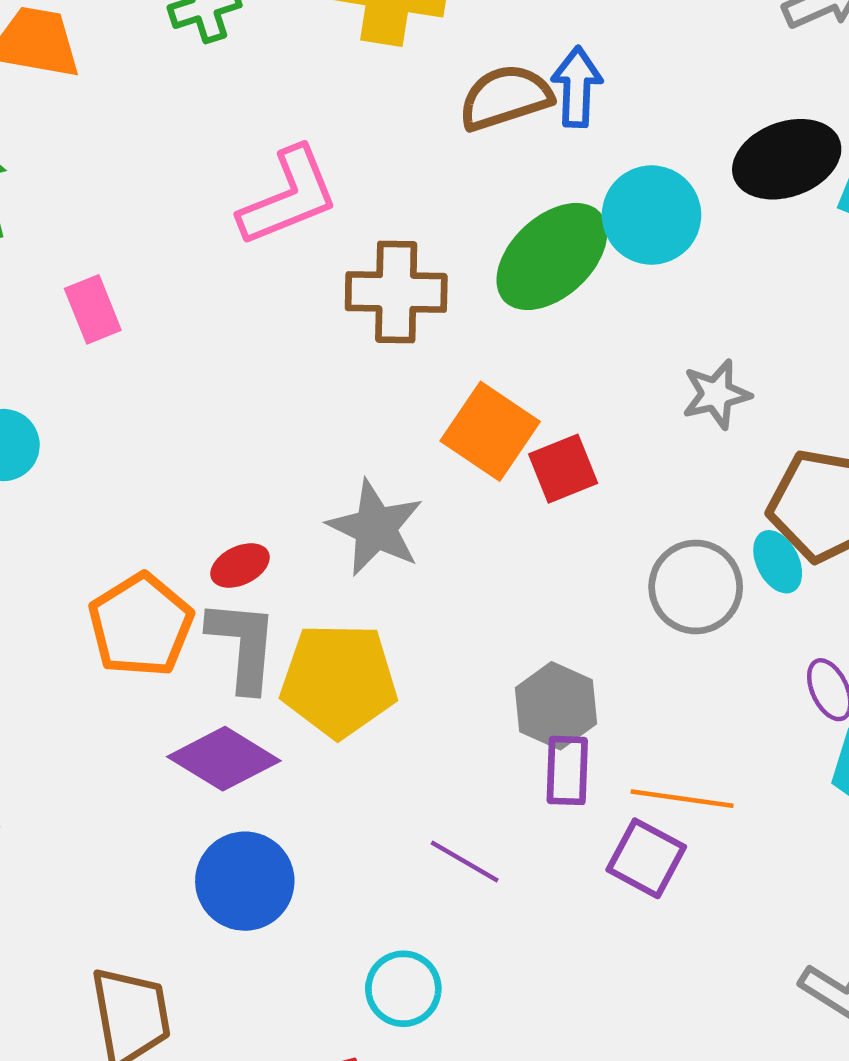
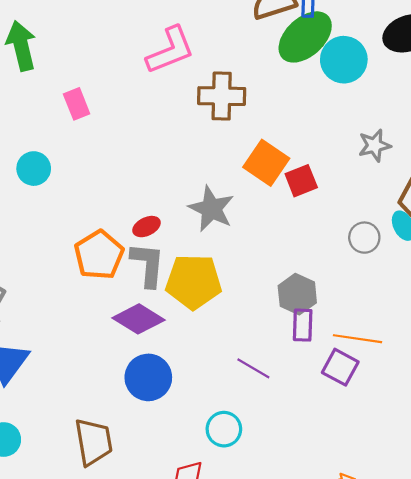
green ellipse: (552, 257) -> (305, 37), moved
gray circle: (696, 587) -> (364, 238), size x0.7

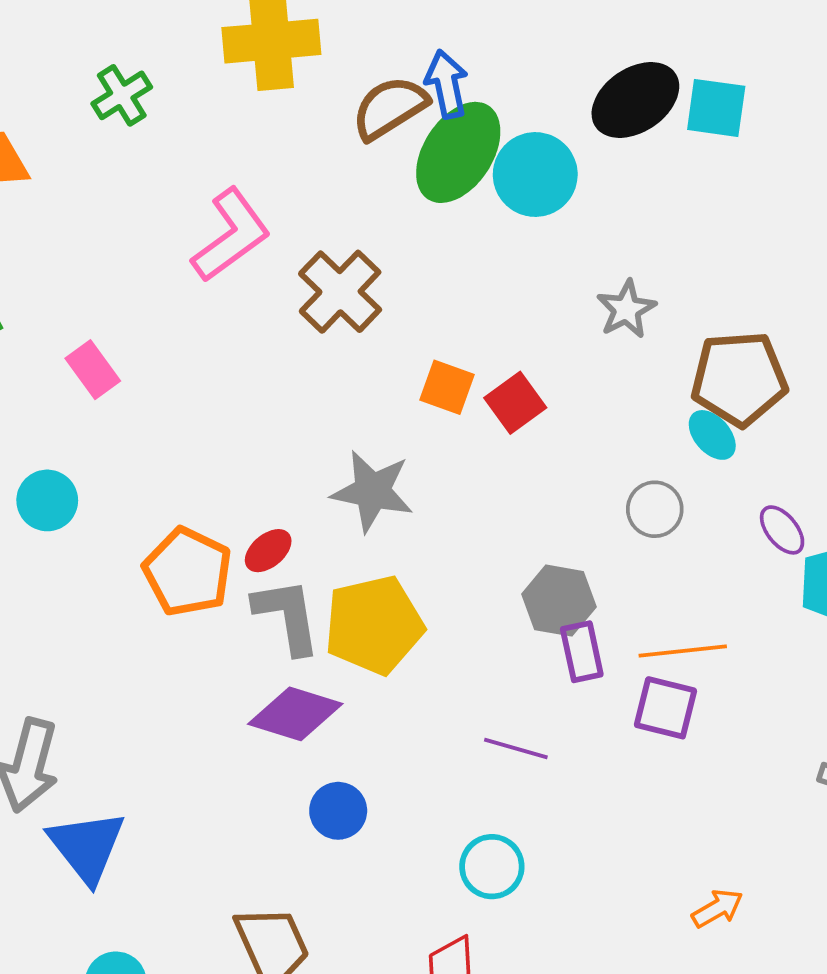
brown cross: (222, 96) -> (340, 292), turned -33
orange square: (266, 163) -> (447, 387), size x0.7
gray circle: (364, 238) -> (655, 509), moved
orange pentagon: (99, 255) -> (188, 572), moved
blue circle: (148, 377) -> (338, 811), size x0.7

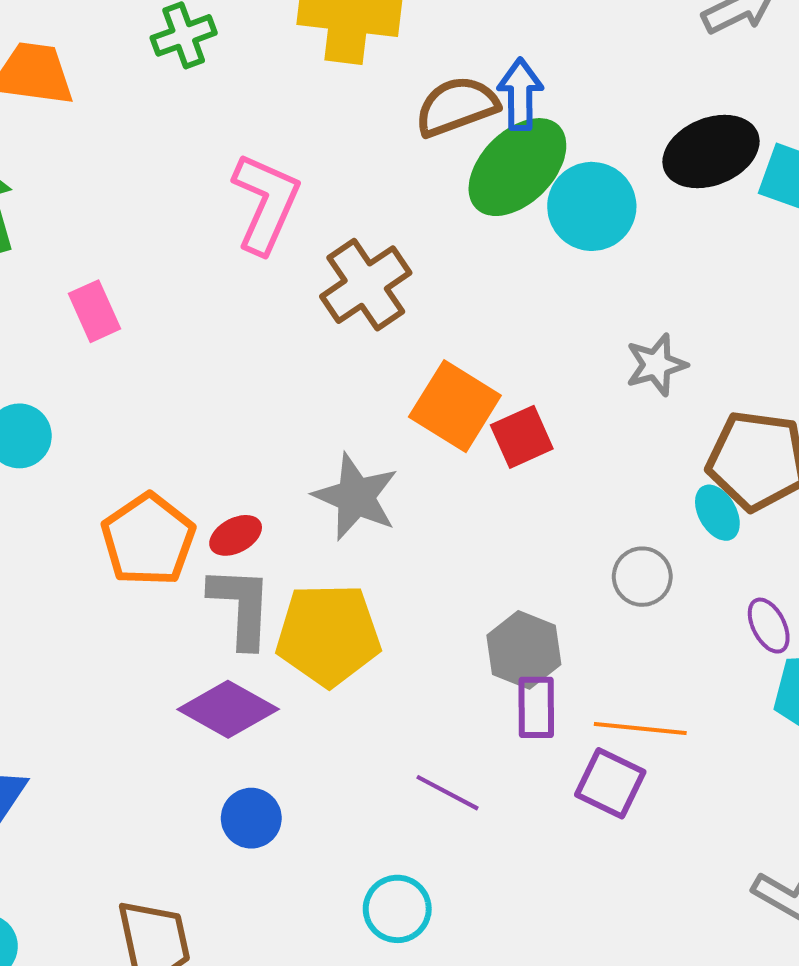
pink L-shape: (231, 235) -> (266, 203), turned -42
orange square: (447, 387) -> (455, 406), size x1.5

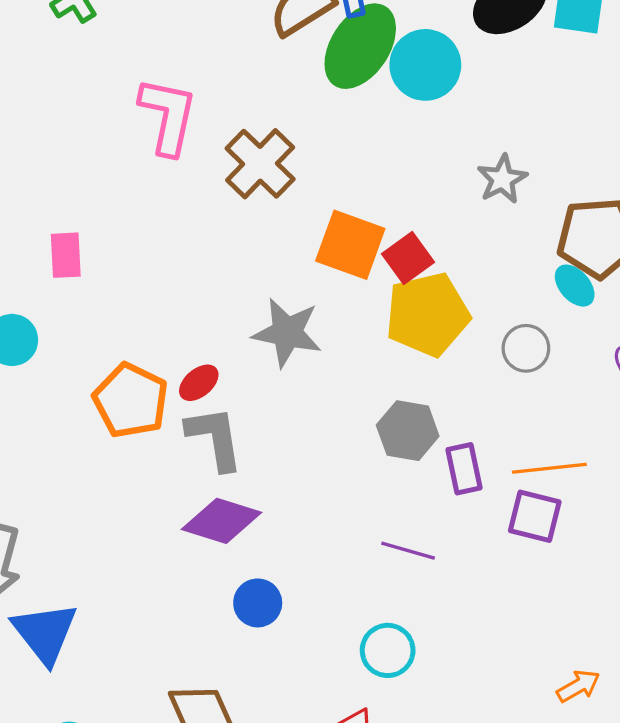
pink rectangle: (94, 311) -> (66, 255), moved, turned 33
yellow pentagon: (328, 635) -> (428, 314), moved
gray hexagon: (524, 650) -> (408, 431), moved

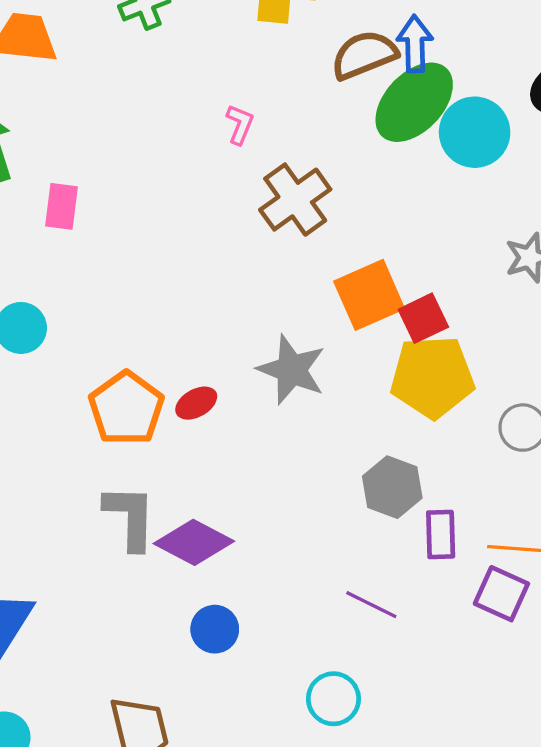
pink L-shape: (168, 116) -> (240, 124), moved, size x0.5
orange square: (350, 245) -> (369, 295), turned 36
pink rectangle: (66, 255) -> (61, 206), moved
gray L-shape: (215, 438) -> (130, 517), moved

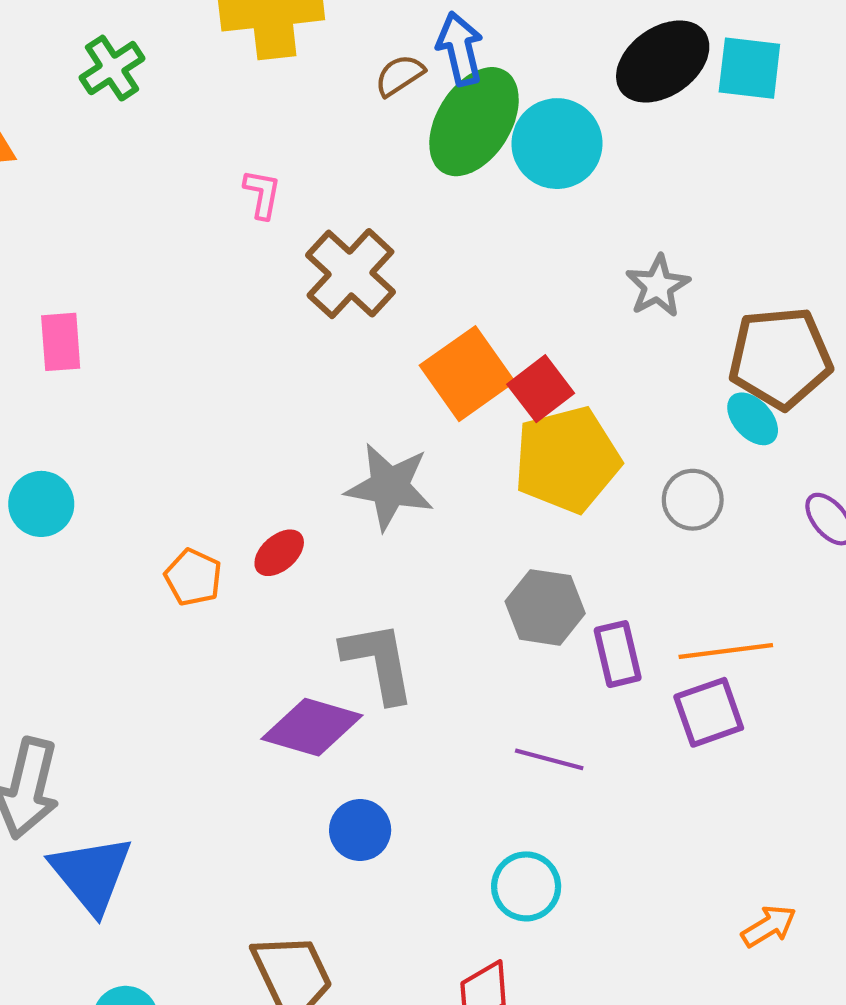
brown semicircle: (364, 55) -> (400, 75), size x0.6
orange pentagon: (126, 408) -> (193, 577), size x0.6
gray L-shape: (130, 517) -> (379, 662), moved
purple square: (501, 594) -> (709, 712), turned -32

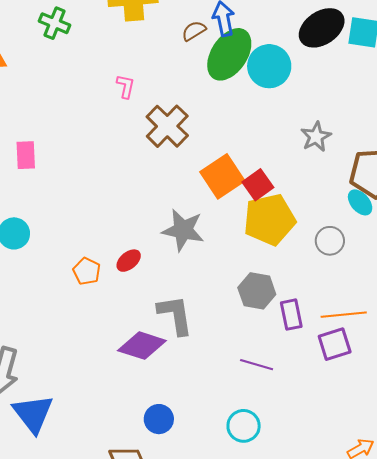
green cross: (112, 68) -> (55, 23), turned -36
blue circle: (360, 830) -> (159, 419), moved

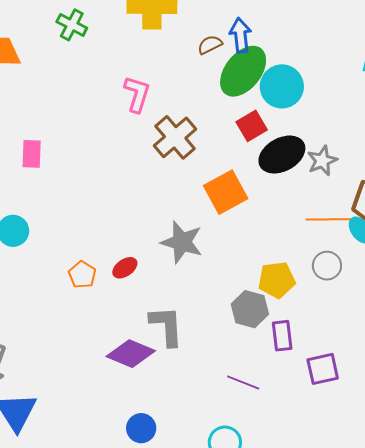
black ellipse: (322, 28) -> (282, 155), moved
pink L-shape: (126, 86) -> (137, 94), size x1.5
red square: (258, 185) -> (252, 126), moved
yellow pentagon: (269, 220) -> (277, 280), moved, size x0.7
orange line: (344, 315) -> (329, 219), moved

